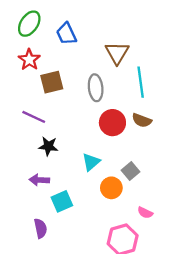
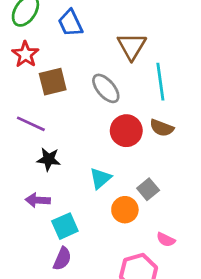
gray ellipse: (96, 88) -> (106, 88), turned -35
purple semicircle: (40, 228) -> (62, 259), moved, turned 36

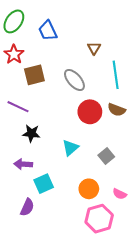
brown triangle: (132, 46) -> (94, 48), size x0.6
orange circle: (125, 210) -> (89, 189), moved
purple semicircle: (62, 259) -> (27, 207), moved

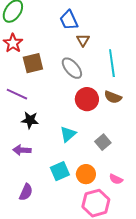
blue trapezoid: (48, 31) -> (69, 20), moved
brown triangle: (94, 48) -> (83, 40), moved
cyan square: (44, 184) -> (60, 171), moved

